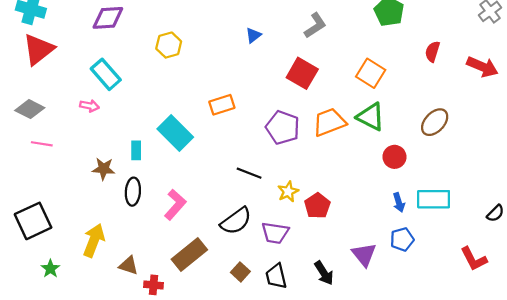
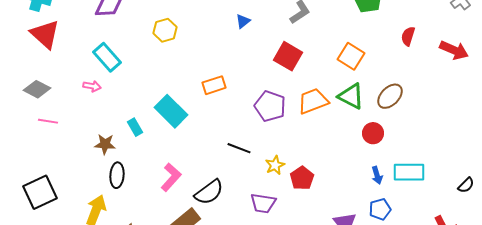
red triangle: (38, 49) -> (45, 34), turned -40
brown ellipse: (435, 122) -> (390, 96), moved
cyan rectangle: (136, 150) -> (135, 127), turned -30
black ellipse: (133, 192) -> (117, 175), moved
black semicircle: (236, 221) -> (209, 192), moved

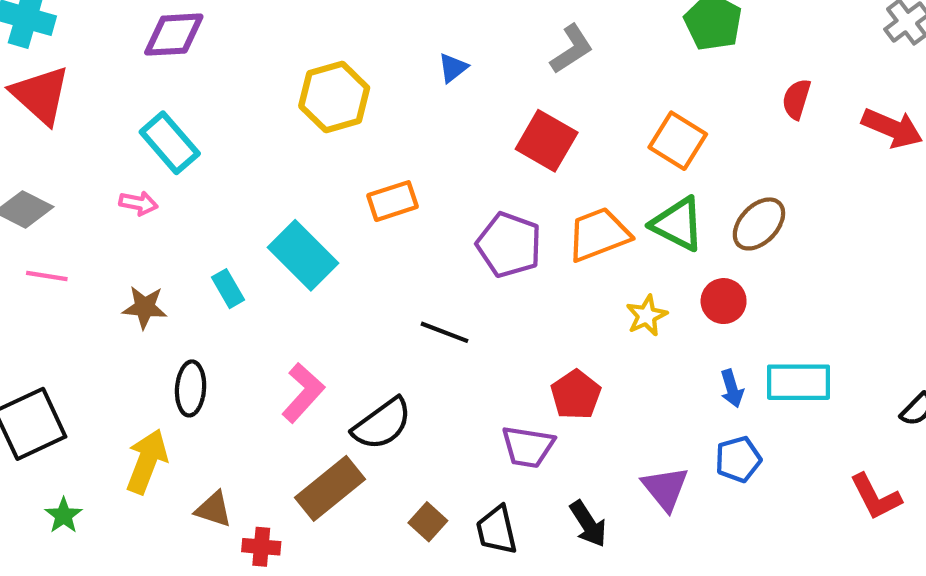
yellow hexagon: (165, 30) -> (334, 97), moved, size x1.4
brown star: (105, 144) -> (145, 307), moved
yellow star: (275, 165) -> (647, 316), moved
purple trapezoid: (263, 203) -> (528, 447), moved

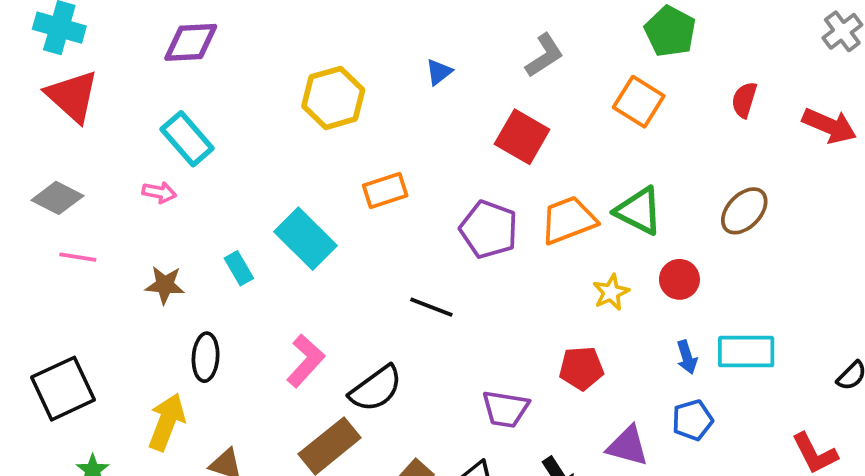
orange square: (678, 141) -> (639, 102), moved
brown ellipse: (759, 224) -> (744, 211), moved
red pentagon: (576, 395) -> (581, 368), moved, turned 30
purple triangle: (665, 488) -> (628, 446), turned -36

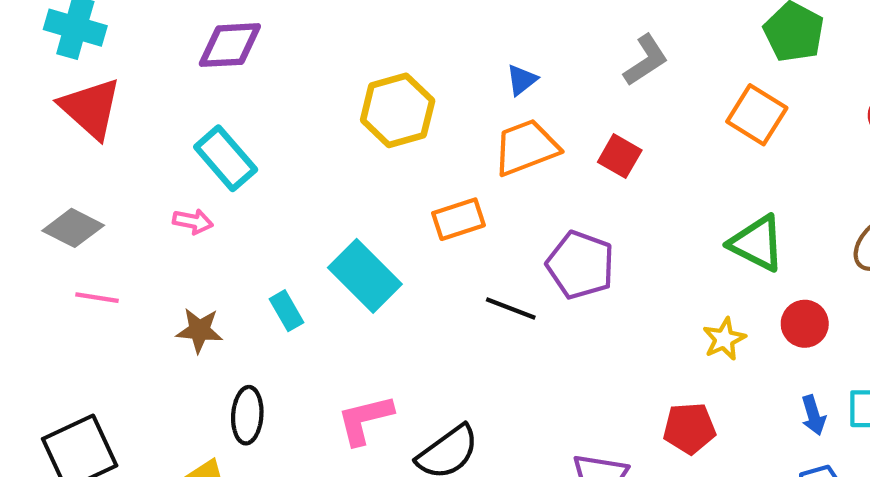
red square: (522, 137) -> (620, 156), size x0.7
orange trapezoid: (568, 220) -> (526, 147), moved
black line: (431, 307) -> (511, 309), moved
pink L-shape: (306, 361) -> (365, 420), turned -146

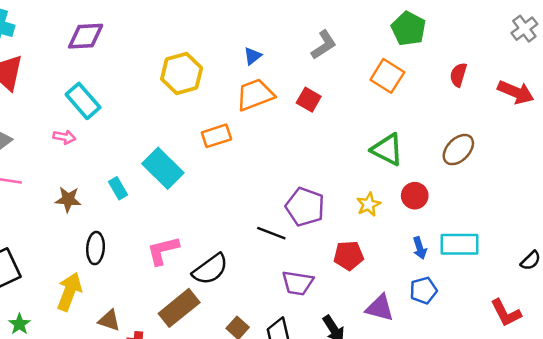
purple pentagon: (580, 265) -> (305, 207), moved
black line: (511, 309) -> (271, 233), moved

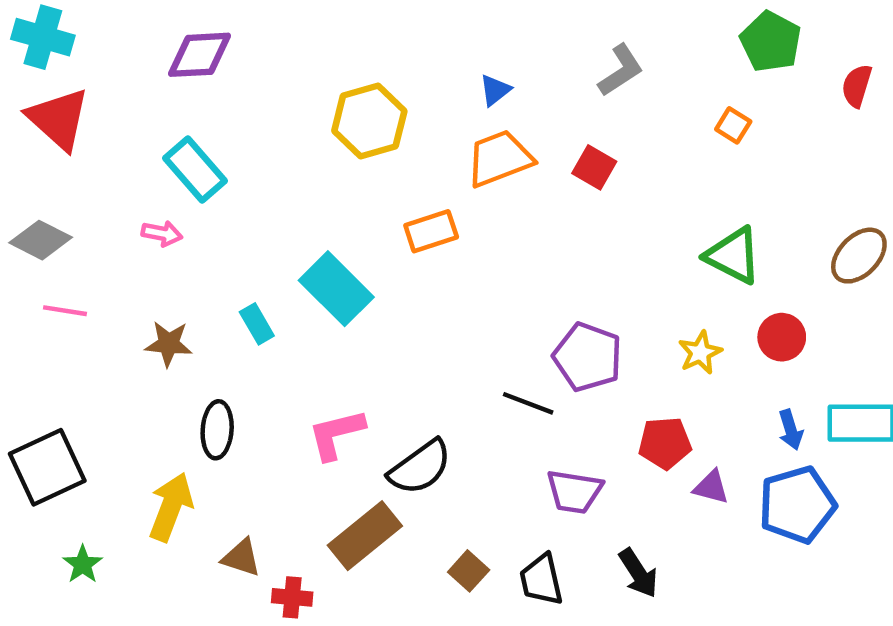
red semicircle: (458, 75) -> (857, 86), moved
orange square: (387, 76) -> (733, 125), size x0.6
blue pentagon: (423, 290) -> (797, 505), size x1.6
purple triangle: (380, 308) -> (711, 487), moved, size x0.7

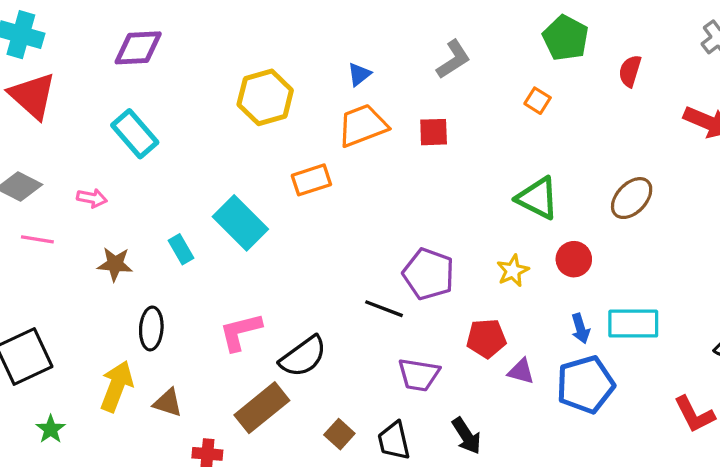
red square: (594, 167) -> (434, 132), turned -32
pink arrow: (162, 233) -> (92, 198), moved
brown triangle: (241, 558) -> (168, 403), moved

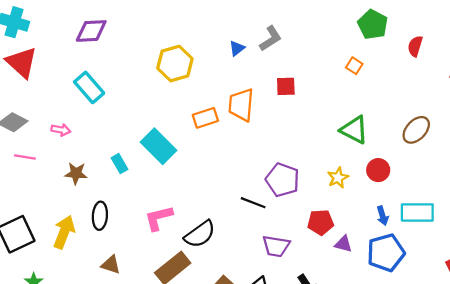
gray L-shape: (453, 59) -> (271, 39), moved
orange trapezoid: (363, 125) -> (241, 105), moved, turned -64
yellow arrow: (117, 386) -> (64, 232), moved

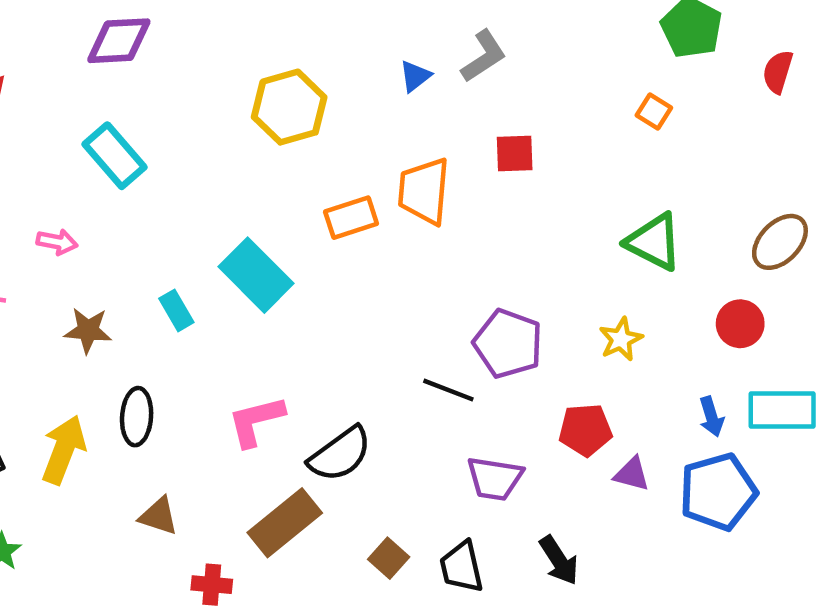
red circle: (378, 170) -> (740, 324), moved

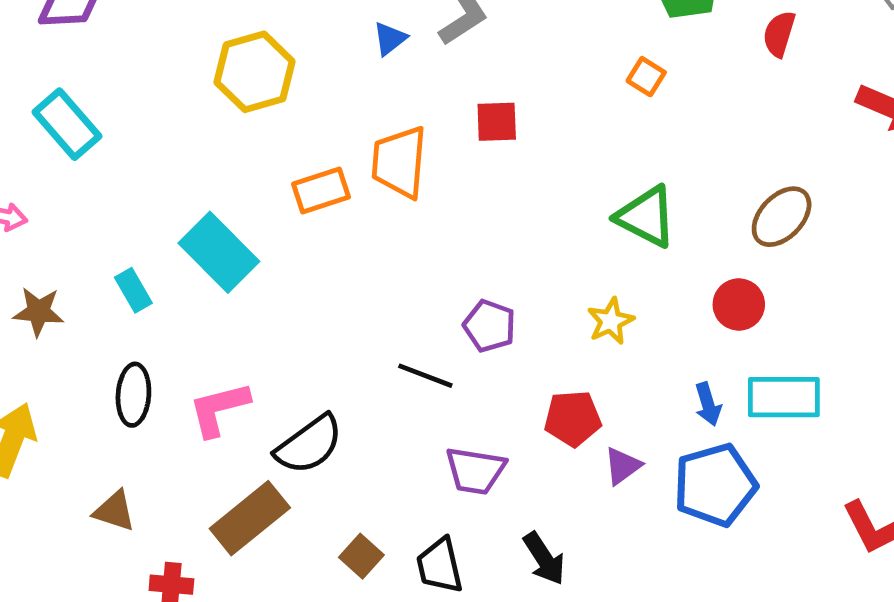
purple pentagon: (508, 344) -> (490, 326), size x0.7
black ellipse: (137, 417) -> (133, 395), moved
purple triangle: (632, 474) -> (622, 466), turned -51

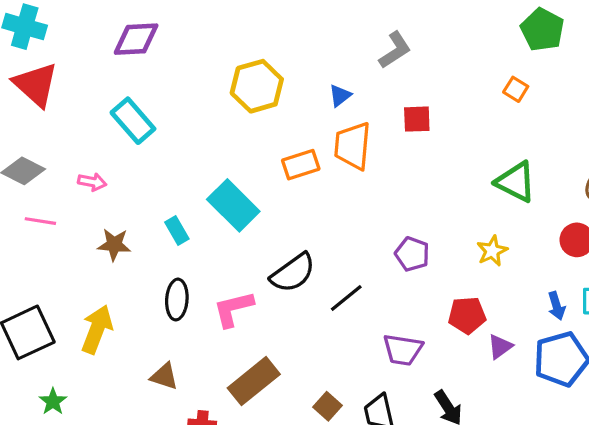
blue triangle: (390, 39) -> (340, 96), moved
black line: (425, 376) -> (346, 298), moved, turned -60
black semicircle: (309, 445) -> (293, 273), moved

